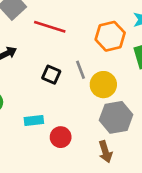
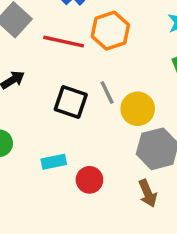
orange hexagon: (110, 36) -> (110, 31), moved
black square: (51, 75) -> (71, 102), size x1.4

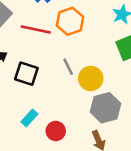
black square: (71, 102) -> (26, 74), moved
cyan rectangle: (54, 162) -> (29, 118), turned -36

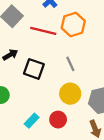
yellow circle: (91, 78) -> (70, 94), moved
cyan rectangle: (29, 118) -> (32, 121), moved

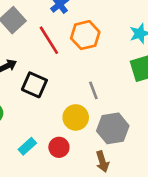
red line: (43, 31) -> (49, 40), turned 40
gray line: (70, 64) -> (93, 90), moved

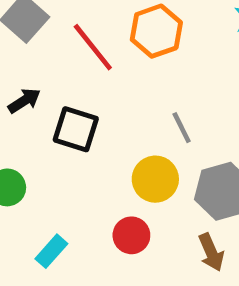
cyan rectangle: (27, 146) -> (51, 251), moved

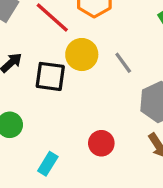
yellow circle: (155, 179) -> (82, 55), moved

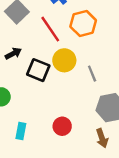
cyan rectangle: (48, 164) -> (21, 131), turned -35

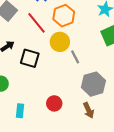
yellow circle: (64, 60) -> (60, 42), moved

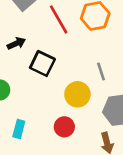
yellow circle: (60, 42) -> (77, 94), moved

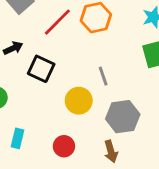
red line: (59, 19) -> (57, 22), turned 76
red circle: (64, 127) -> (64, 146), moved

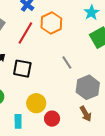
yellow circle: (79, 101) -> (36, 103), moved

